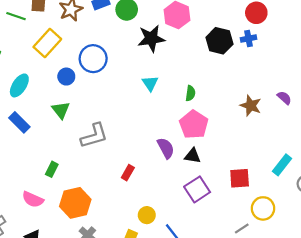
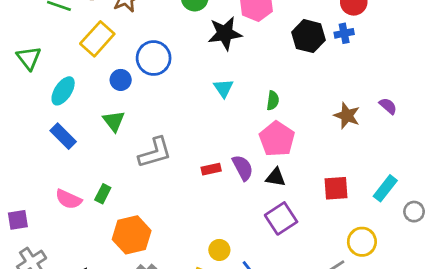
red rectangle: (128, 173) -> (211, 169), moved, turned 48
red square: (240, 178) -> (336, 188), moved
pink semicircle: (33, 199) -> (69, 199), moved

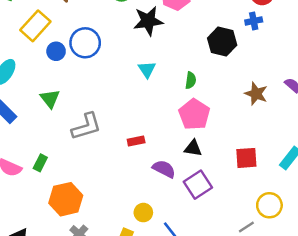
black hexagon: (308, 36) -> (222, 42), moved
blue circle: (121, 80) -> (56, 51), moved
purple semicircle: (243, 168) -> (164, 169), moved, turned -35

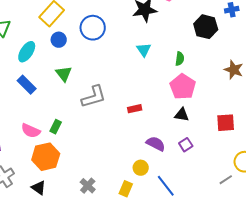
blue circle: (56, 51) -> (59, 40), moved
purple semicircle: (164, 169) -> (156, 144), moved
purple square: (198, 185) -> (186, 145), size x0.6
orange hexagon: (66, 199) -> (46, 157), moved

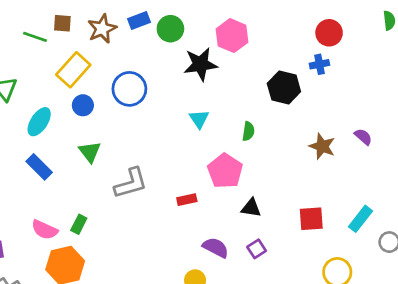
pink pentagon: (183, 87) -> (225, 171), moved

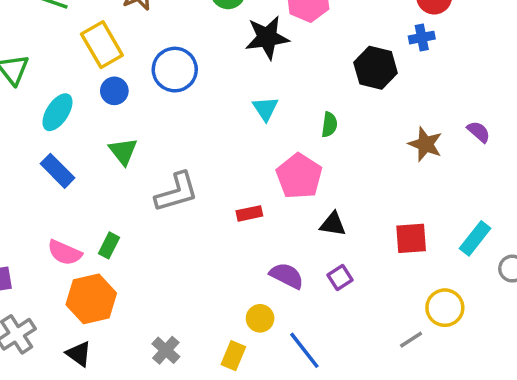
yellow rectangle: (73, 70) -> (102, 45), turned -72

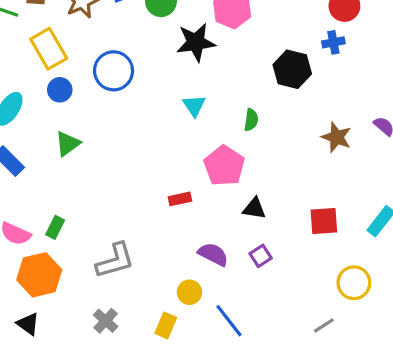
green triangle: (123, 151) -> (68, 144), turned 32
gray L-shape: (177, 192) -> (115, 261), moved
gray line: (411, 340) -> (324, 325), moved

